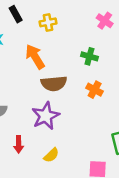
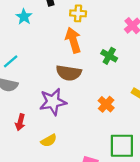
orange arrow: (35, 57) -> (73, 40), moved
orange cross: (95, 90) -> (106, 104), moved

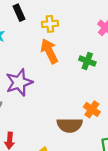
brown semicircle: (69, 73) -> (70, 125), moved
purple star: (53, 102) -> (19, 82), moved

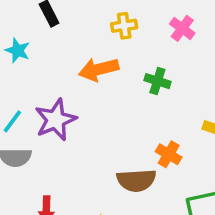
yellow cross: (50, 24) -> (124, 26), moved
orange arrow: (49, 51) -> (99, 69), turned -75

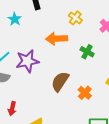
yellow cross: (124, 26) -> (75, 18), turned 32
brown semicircle: (136, 180) -> (60, 81), moved, turned 115

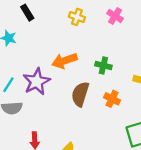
orange arrow: (56, 39) -> (64, 61), moved
green cross: (87, 52) -> (103, 66), moved

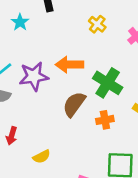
green cross: (103, 66) -> (108, 83), size x1.6
orange cross: (112, 99) -> (105, 120), turned 35

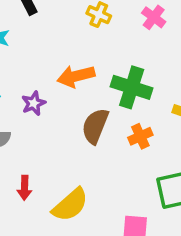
purple star: (34, 76) -> (34, 103), size x0.6
yellow semicircle: (42, 157) -> (70, 205), size x1.6

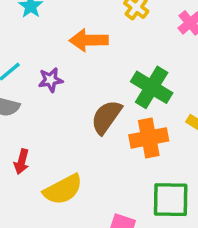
orange arrow: (76, 76) -> (89, 40), moved
orange cross: (140, 136) -> (149, 138), size x1.5

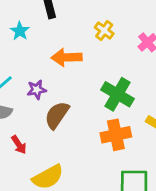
brown semicircle: (106, 117) -> (57, 115), moved
red arrow: (22, 162) -> (19, 145), moved, turned -48

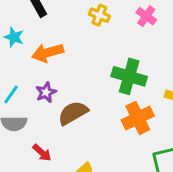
orange arrow: (67, 57) -> (48, 53), moved
brown semicircle: (57, 115) -> (73, 113), turned 40

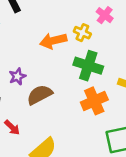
yellow cross: (99, 15) -> (82, 33), moved
orange arrow: (48, 53) -> (53, 41), moved

